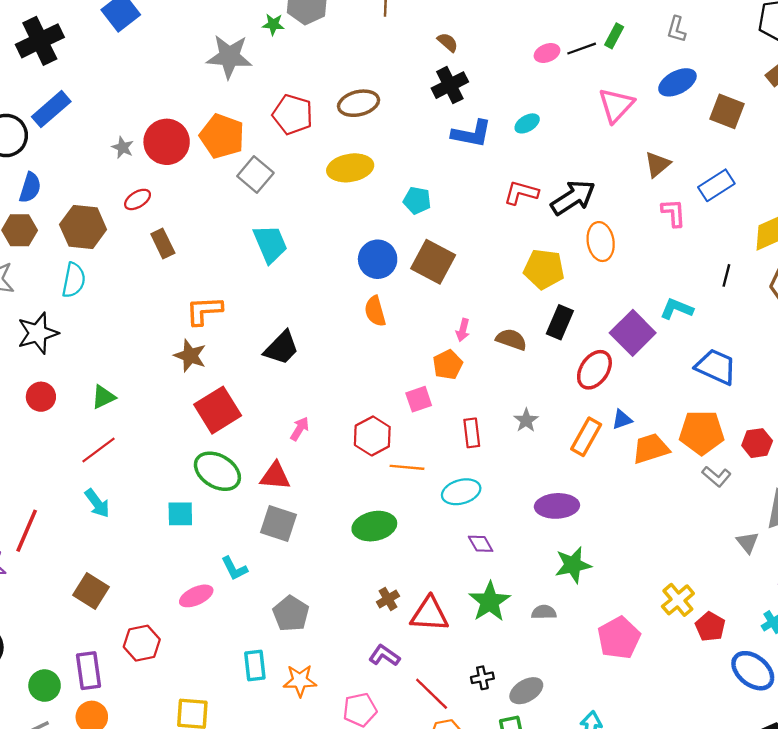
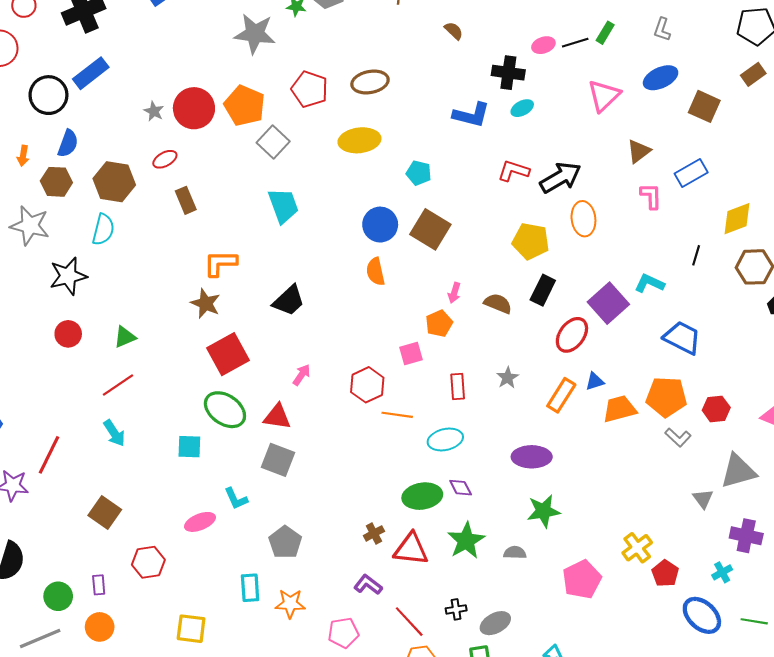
black cross: (450, 85) -> (508, 73), moved, turned 32
green ellipse: (374, 526) -> (422, 496), moved
purple rectangle: (88, 671) -> (99, 585), size x0.6

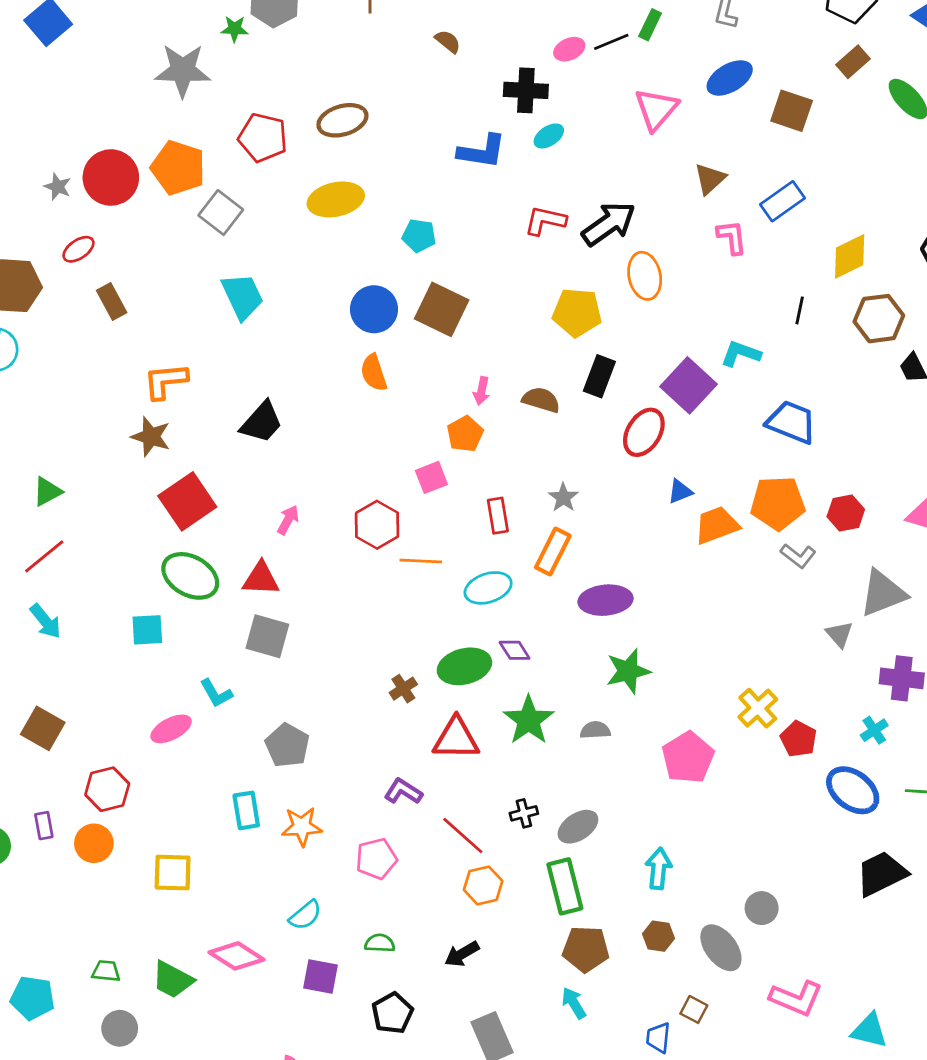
orange rectangle: (561, 395) -> (553, 551), moved
brown cross: (374, 533) -> (403, 689), moved
orange circle: (100, 627) -> (94, 843), moved

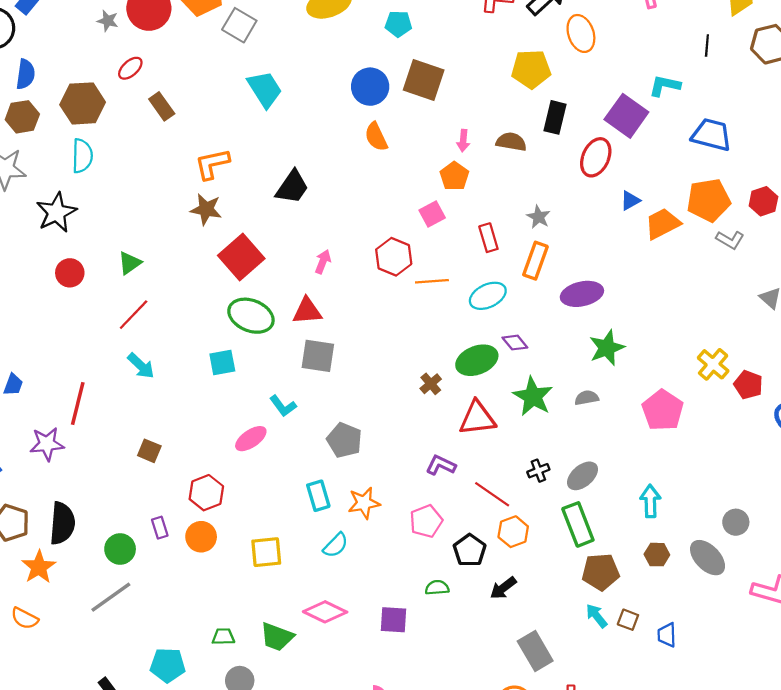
brown square: (43, 728) -> (149, 451), size x0.7
cyan semicircle: (305, 915) -> (336, 545), moved
brown square: (694, 1009) -> (628, 620), moved
black pentagon: (392, 1013) -> (470, 550), moved

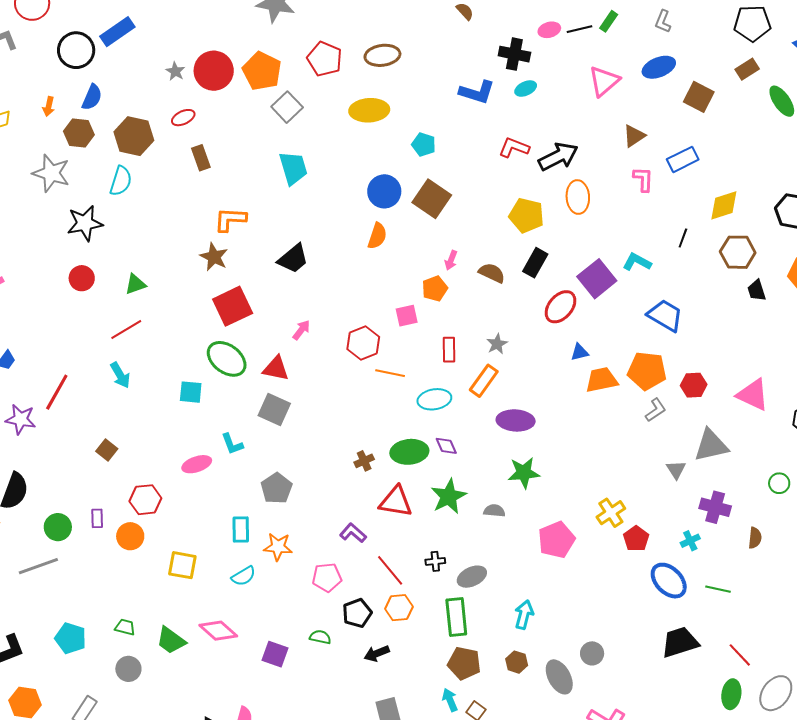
orange semicircle: (376, 137) -> (377, 236), turned -152
gray L-shape: (730, 240) -> (656, 410), turned -80

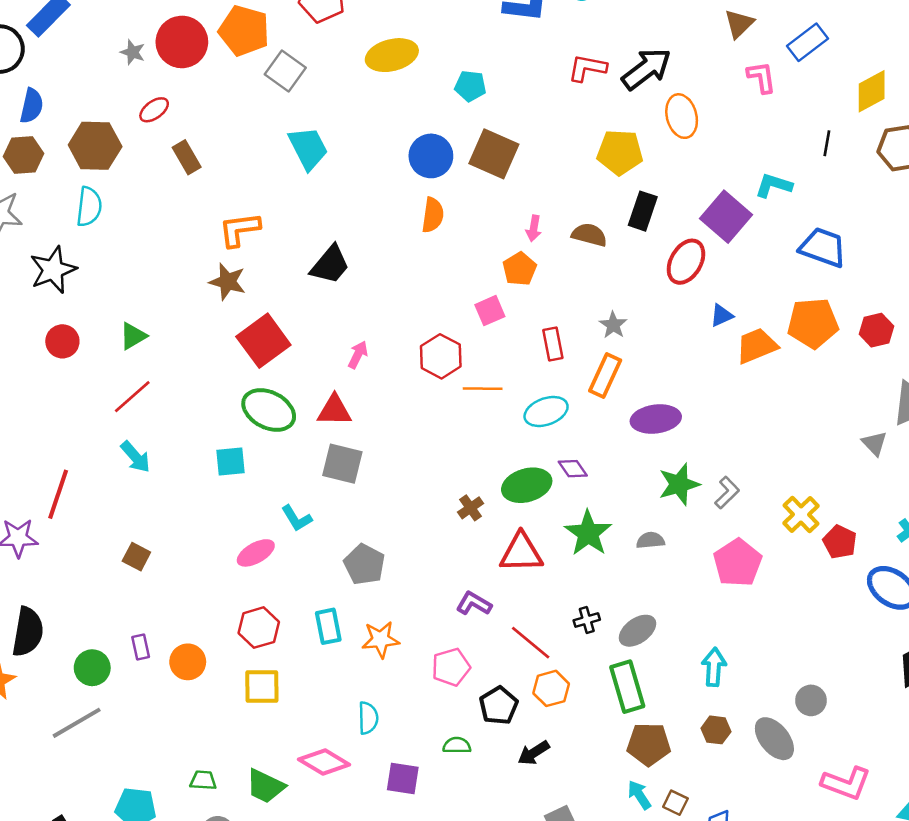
gray L-shape: (656, 410) -> (727, 493), moved
red hexagon: (145, 500) -> (259, 628), moved
cyan semicircle: (244, 576) -> (368, 718), moved, turned -50

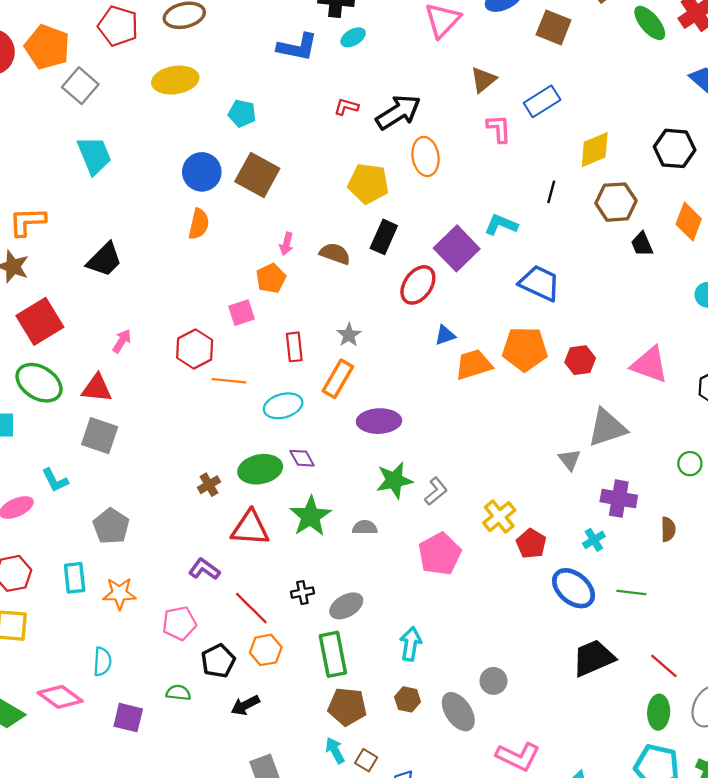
red L-shape: (587, 68) -> (346, 107), size x0.7

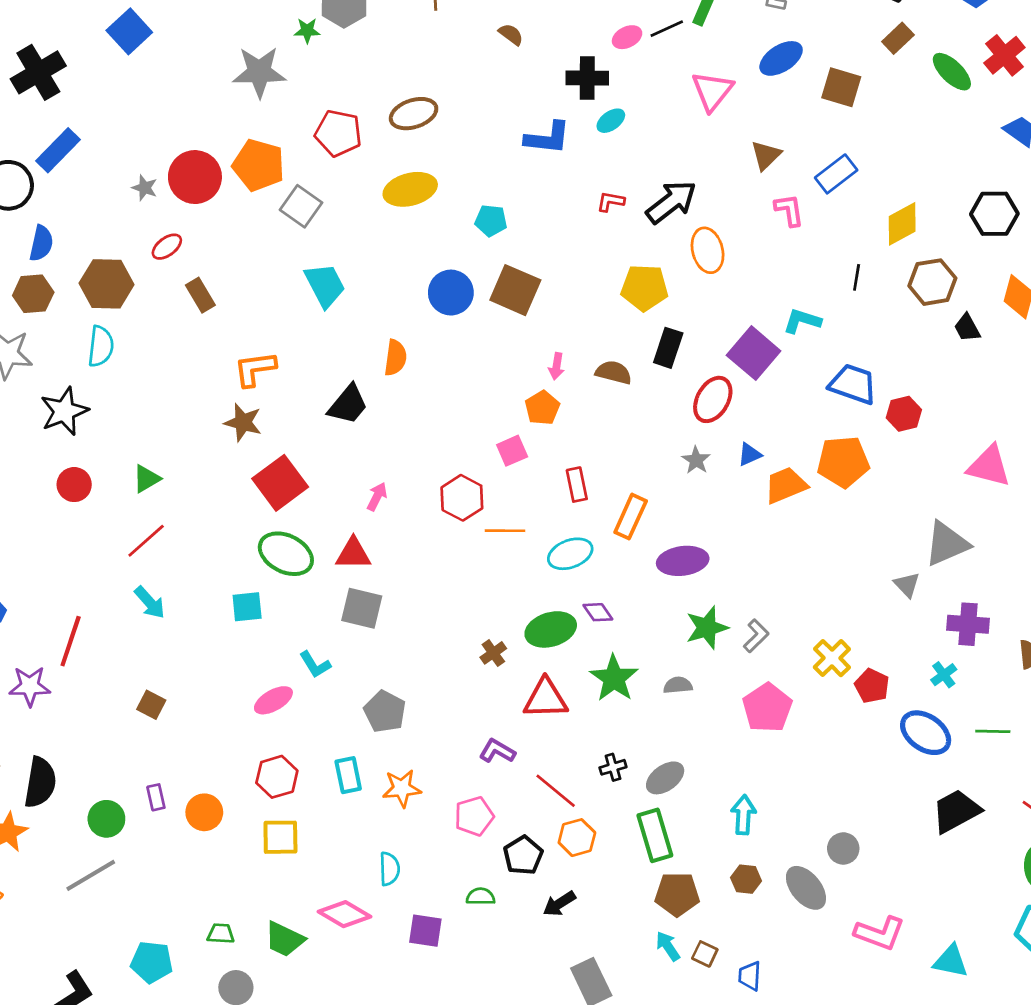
orange semicircle: (199, 224) -> (395, 358), moved
gray star: (349, 335) -> (696, 460), moved
red hexagon: (580, 360) -> (904, 414), moved

